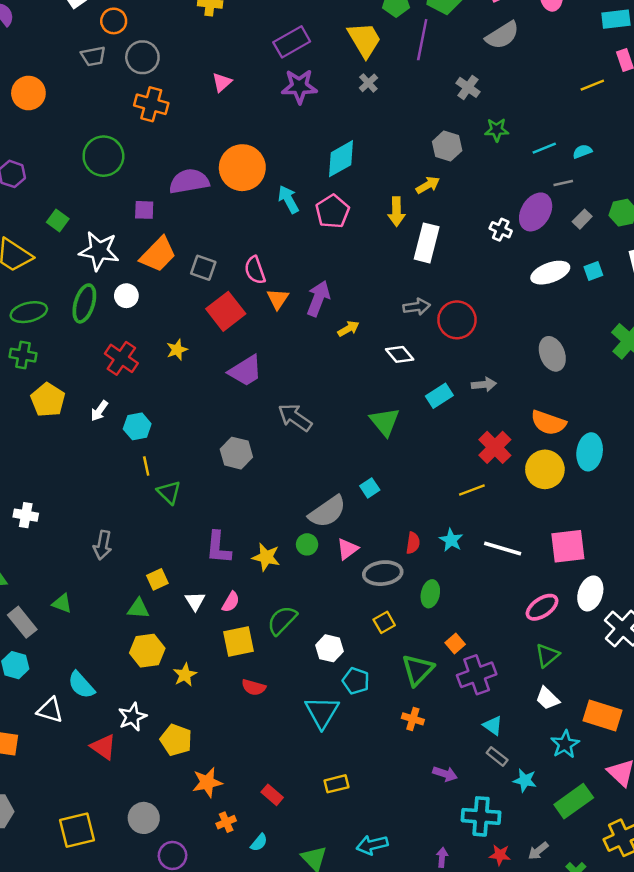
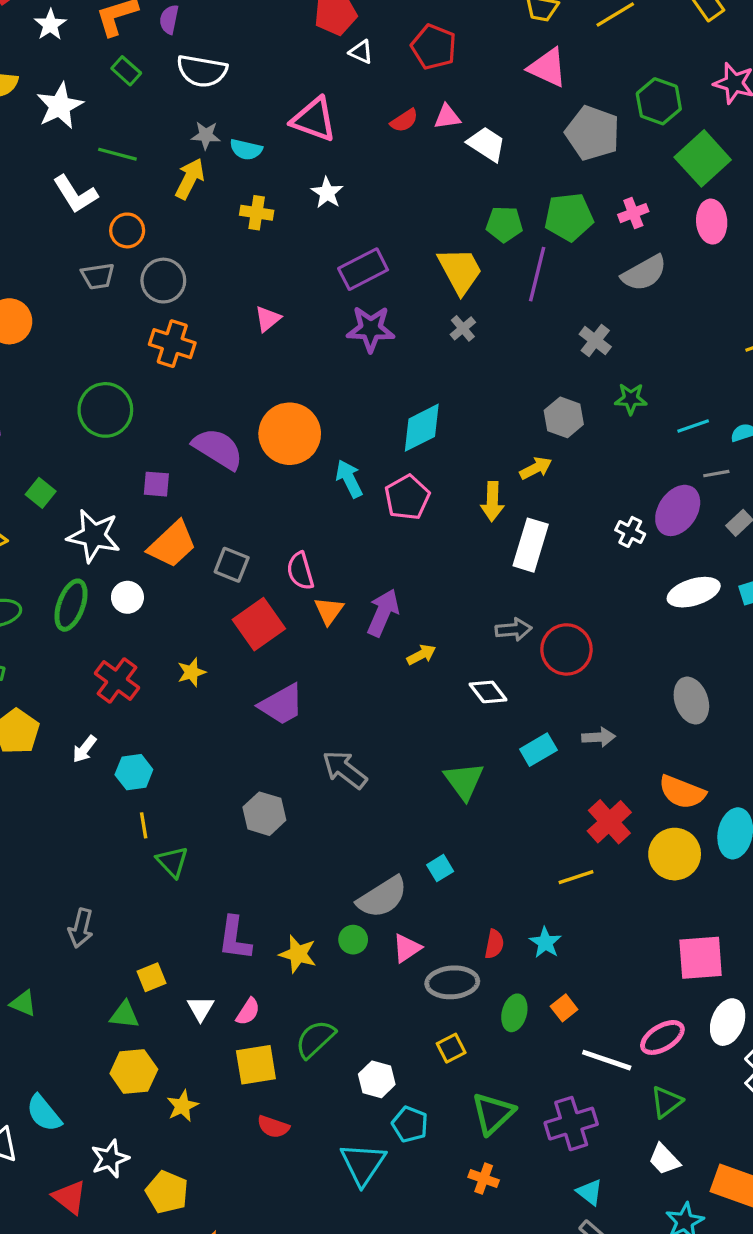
purple semicircle: (189, 181) -> (218, 449), turned 39
white line: (503, 549) -> (607, 1060), moved
orange square: (455, 644) -> (564, 1008), moved

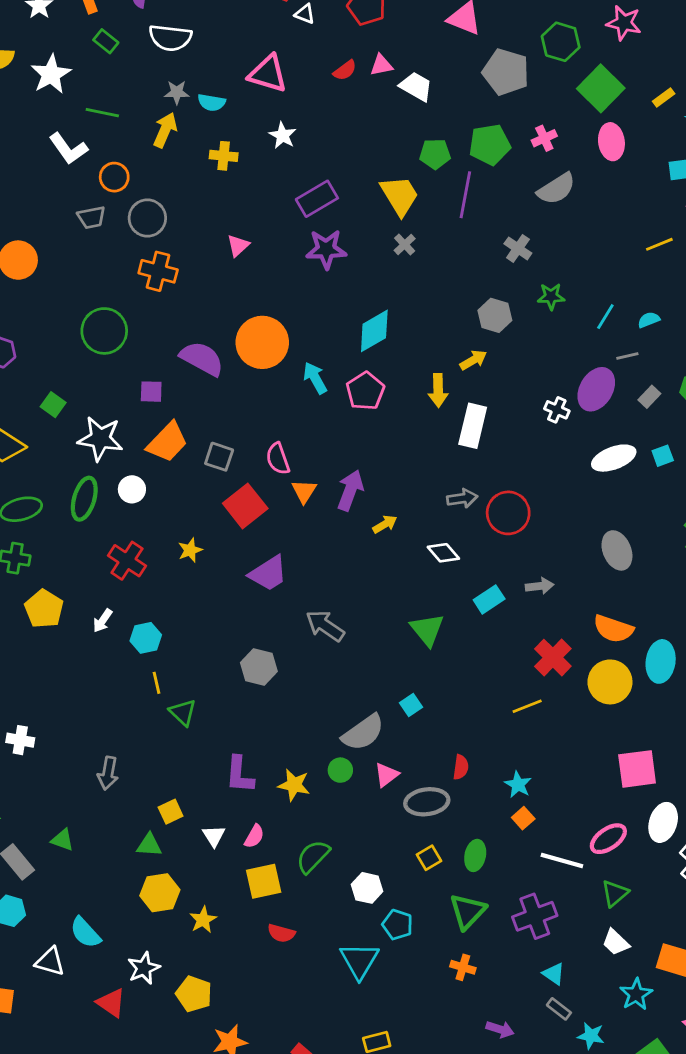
cyan line: (693, 426) -> (605, 317), turned -36
cyan star: (545, 943) -> (518, 785), moved
green ellipse: (514, 1013) -> (475, 855), moved

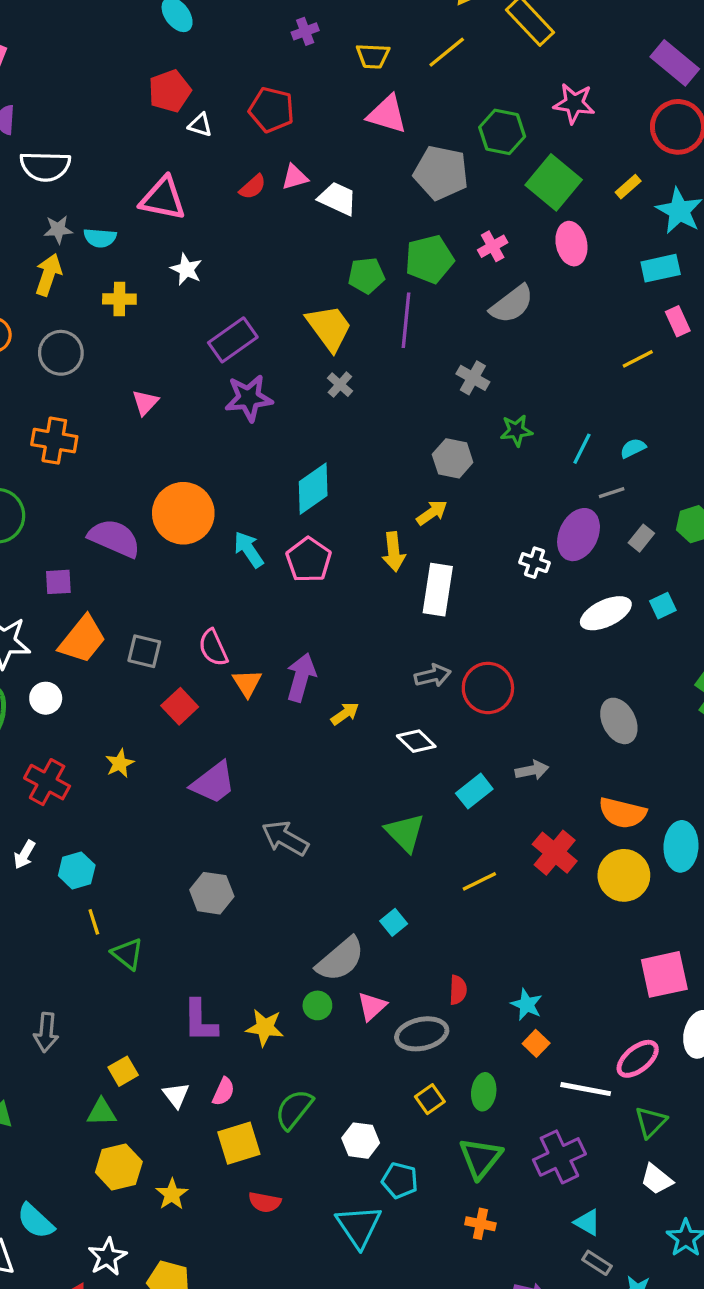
gray circle: (147, 218) -> (61, 353), moved
red square: (245, 506) -> (180, 706), size x0.7
yellow line: (527, 706) -> (479, 881), moved

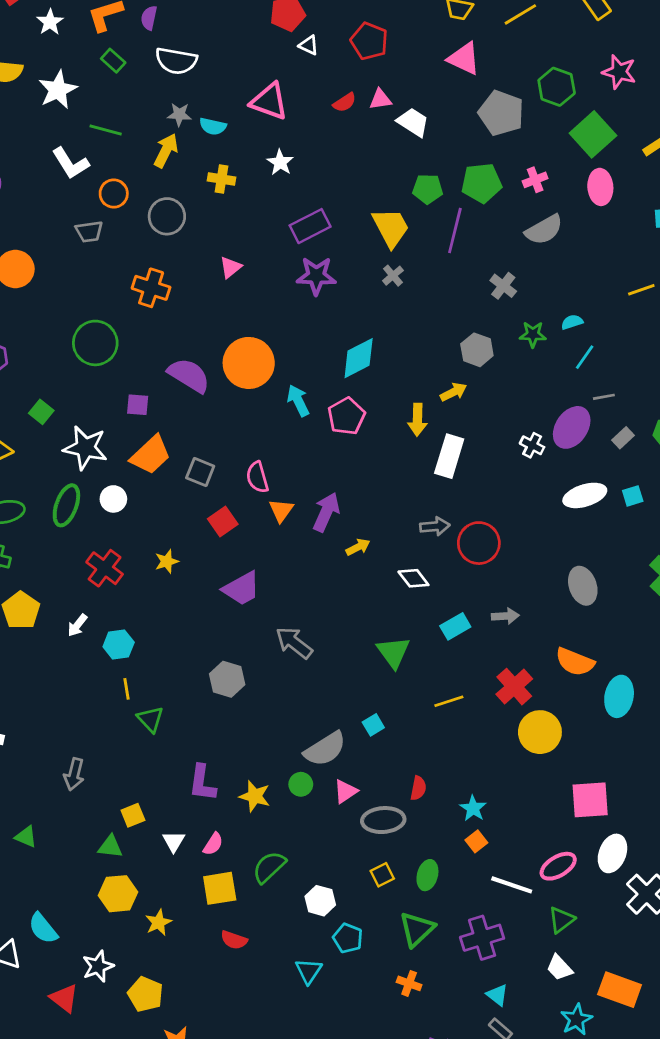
cyan semicircle: (633, 448) -> (572, 322), moved
yellow circle: (624, 875) -> (540, 732), moved
cyan triangle: (359, 1226) -> (309, 971), size x0.7

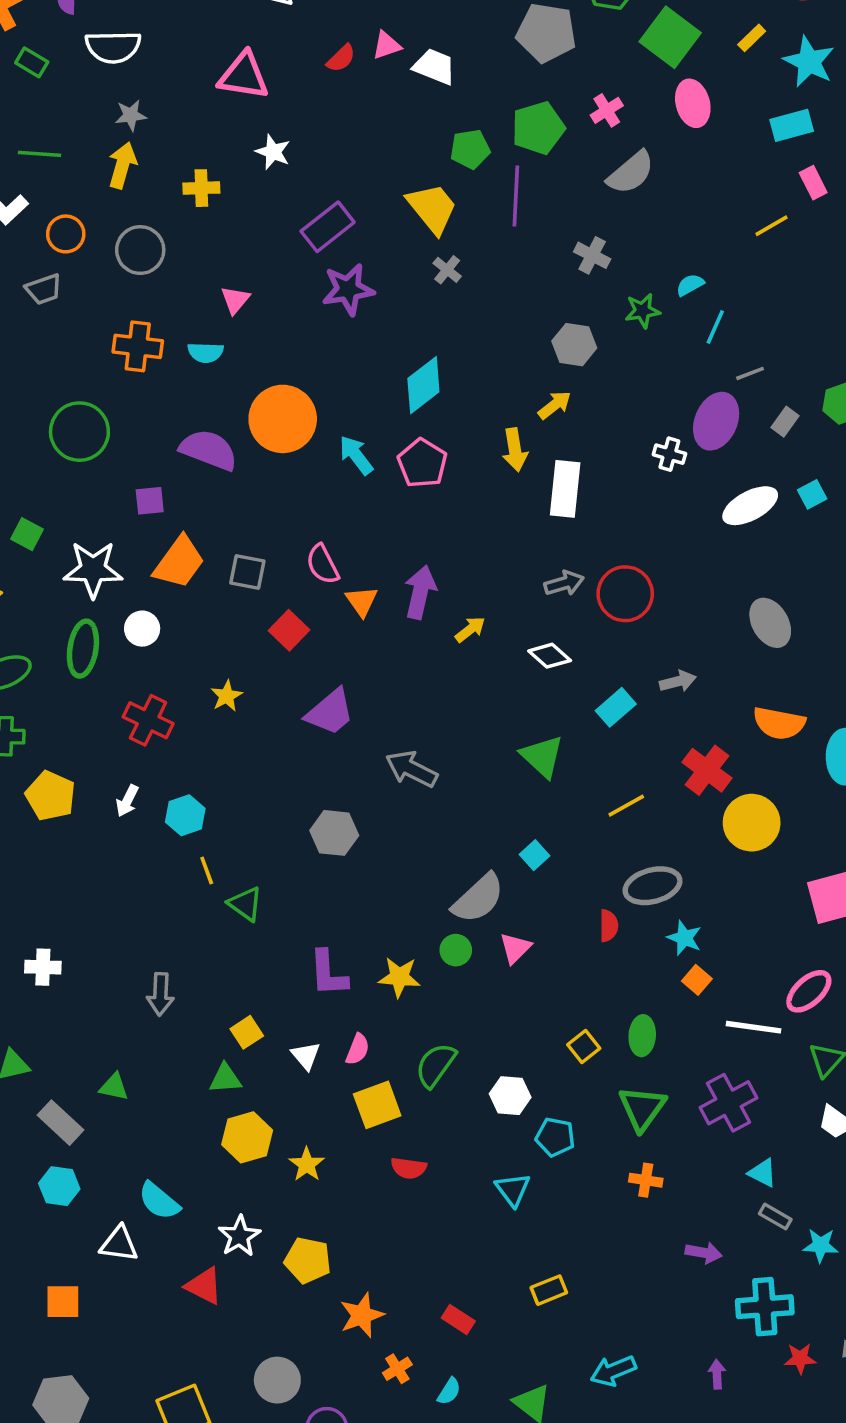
cyan semicircle: (213, 126) -> (206, 352), moved
gray ellipse: (383, 820) -> (653, 886), moved

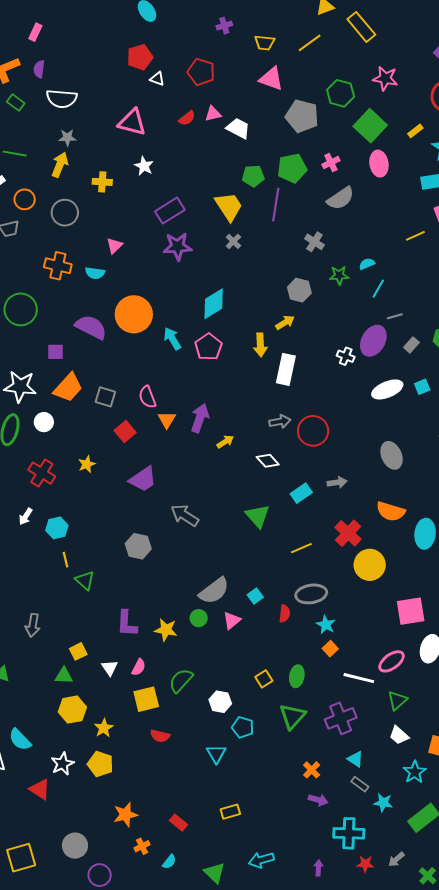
cyan square: (535, 855) -> (255, 596), moved
orange cross: (646, 1180) -> (312, 770), moved, turned 30
yellow pentagon: (308, 1260) -> (100, 764), moved

